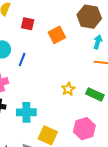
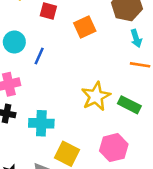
cyan arrow: (98, 42) -> (136, 38), turned 144
yellow star: (68, 89) -> (96, 96), size x1.6

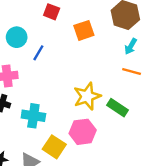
cyan arrow: (136, 38) -> (131, 46), turned 42
pink hexagon: (114, 148) -> (83, 132), moved

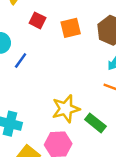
orange square: (84, 30) -> (71, 28), moved

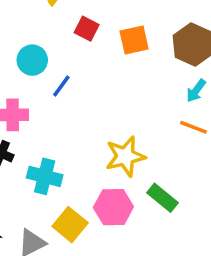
green rectangle: (95, 123) -> (162, 198), moved

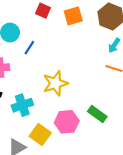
yellow star: (125, 156) -> (55, 83), moved
cyan cross: (45, 176) -> (22, 105), turned -30

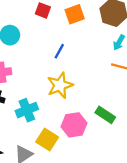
blue line: (29, 48) -> (59, 51), moved

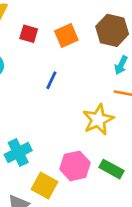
yellow star: (60, 85) -> (98, 120), moved
green rectangle: (105, 115) -> (111, 169), moved

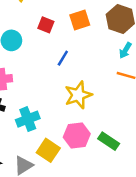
red square: (29, 34) -> (46, 25), moved
yellow star: (98, 120) -> (78, 95), moved

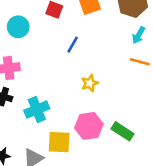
yellow star: (78, 95) -> (90, 83), size x0.6
yellow square: (48, 150) -> (59, 142), turned -30

